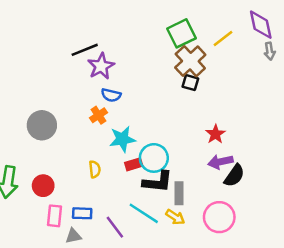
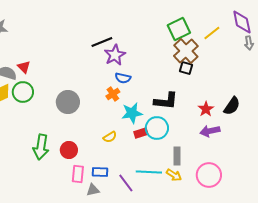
yellow semicircle: (95, 169) -> (110, 137), turned 64
black semicircle: (234, 176) -> (232, 106), moved
black L-shape: (158, 182) -> (166, 101), moved
cyan line: (144, 213) -> (149, 172), turned -30

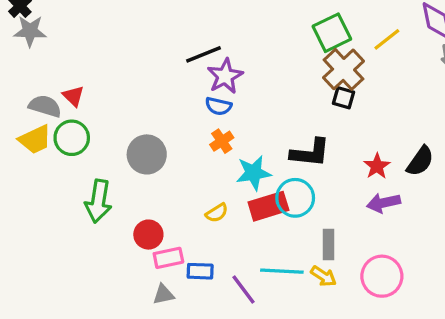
blue semicircle: (123, 78) -> (218, 106), moved
red rectangle: (141, 133) -> (268, 206), size x1.6
green arrow: (41, 147) -> (98, 201), moved
pink rectangle: (78, 174) -> (168, 258), moved, turned 72
gray triangle: (93, 190) -> (163, 295), moved

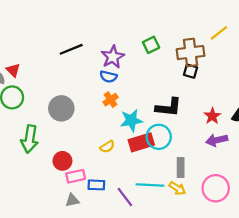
green square: (332, 33) -> (151, 45), moved, size x0.7
black line: (203, 54) -> (71, 49), moved
brown cross: (344, 69) -> (190, 53), turned 36

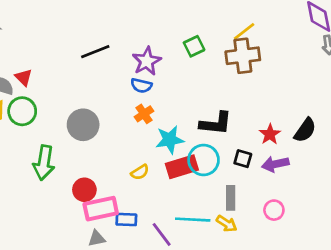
yellow line: (219, 33) -> (244, 31), moved
black square: (190, 71) -> (243, 159), moved
pink rectangle: (76, 176) -> (101, 209), size x1.4
pink circle: (216, 188) -> (274, 210), moved, size x0.6

